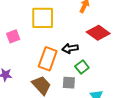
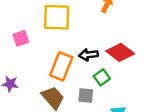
red diamond: (98, 33) -> (120, 52), moved

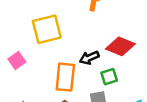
green square: (102, 77) -> (109, 77), turned 35

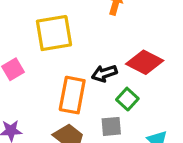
green square: (109, 77) -> (127, 99), turned -35

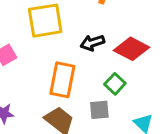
black arrow: (104, 73) -> (92, 43), moved

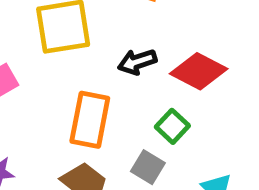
gray square: (99, 110) -> (148, 167), turned 36

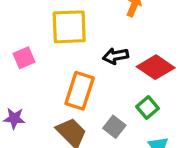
green square: (172, 126) -> (148, 107), moved

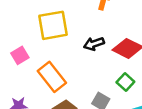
orange rectangle: (80, 91) -> (52, 77), moved, turned -48

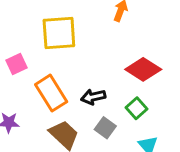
black arrow: (94, 44) -> (93, 97), moved

